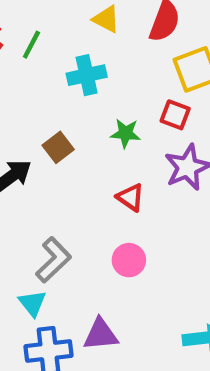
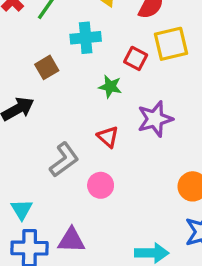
red square: (175, 115) -> (136, 58), moved
brown square: (58, 147) -> (47, 67), moved
gray L-shape: (53, 260) -> (64, 160), moved

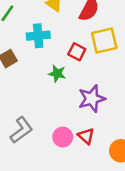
red triangle: (108, 137) -> (86, 136), moved
pink circle: (101, 185) -> (63, 137), moved

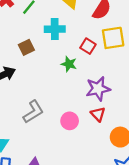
red triangle: (86, 136) -> (98, 114), moved

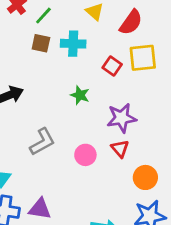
brown square: (26, 47) -> (41, 43), moved, turned 35
green star: (69, 64) -> (80, 95), moved

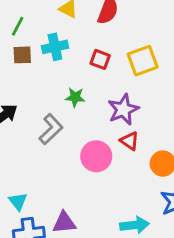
yellow square: (143, 58) -> (143, 61), moved
gray L-shape: (42, 142) -> (51, 129), moved
pink circle: (85, 155) -> (96, 156), size x1.4

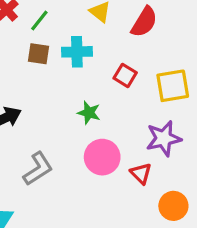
purple star: (123, 109) -> (164, 138), moved
gray L-shape: (51, 129) -> (38, 169), moved
pink circle: (96, 156) -> (102, 157), moved

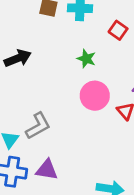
gray L-shape: (38, 169) -> (38, 126), moved

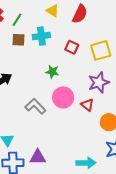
gray L-shape: (38, 126) -> (35, 106), moved, turned -95

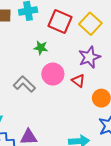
red square: (72, 47) -> (60, 21), size x1.6
yellow square: (101, 50) -> (90, 24), turned -30

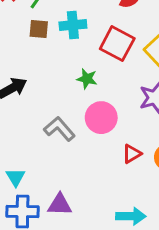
red triangle: (78, 81) -> (132, 154), moved, turned 48

